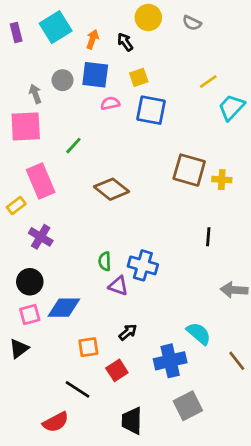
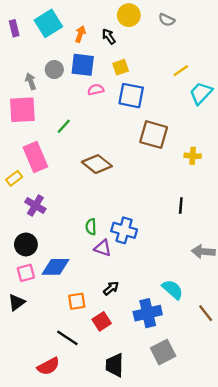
brown square: (189, 170) -> (154, 135), moved

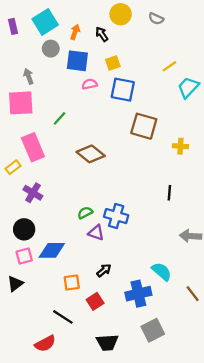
gray circle: (54, 70) -> (51, 49), moved
green semicircle: (91, 227) -> (85, 213), turned 64
black trapezoid: (115, 365) -> (107, 342), turned -95

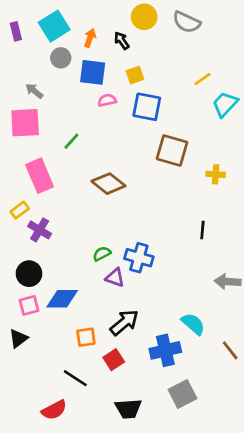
gray semicircle: (156, 19) -> (187, 22), size x1.5
gray arrow: (29, 76) -> (34, 91), turned -32
yellow rectangle: (13, 167) -> (20, 210), moved
black arrow: (104, 270) -> (124, 323), size x1.6

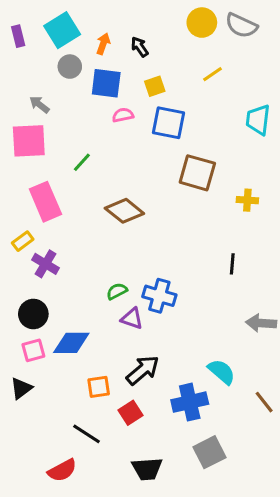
yellow circle: (144, 17) -> (202, 23), moved
gray semicircle: (187, 22) -> (241, 26), moved
yellow line: (202, 79) -> (212, 74), moved
cyan trapezoid: (225, 104) -> (258, 120), turned -36

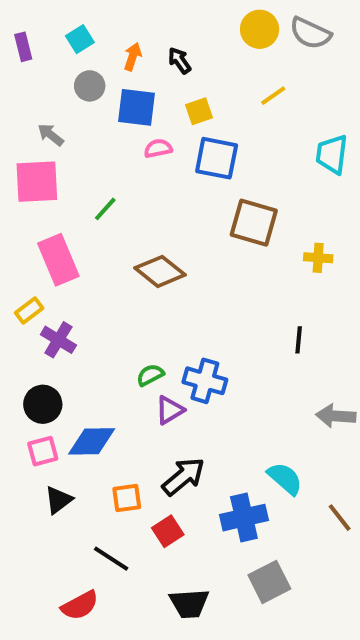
cyan square: (62, 30) -> (80, 39), size x0.6
purple triangle: (132, 319) -> (170, 410), turned -50
black triangle: (21, 388) -> (58, 500), moved

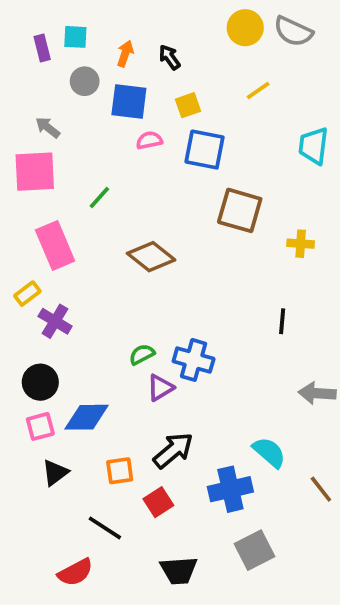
cyan square: (80, 39) -> (75, 37), turned 35
purple rectangle: (23, 47) -> (42, 48), moved

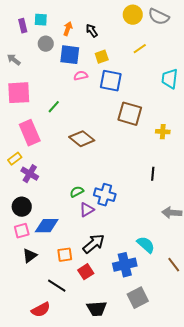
gray arrow: (48, 127) -> (14, 60), moved

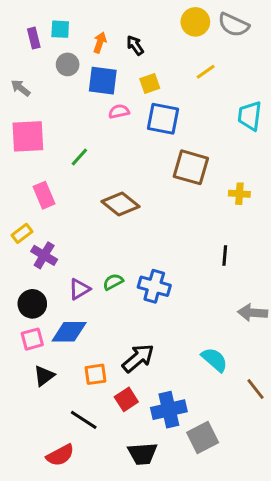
pink rectangle: (30, 133) -> (44, 195), size x0.7
purple triangle: (87, 210) -> (79, 289), moved
blue cross: (125, 265) -> (169, 410), moved

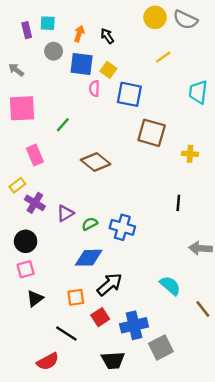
yellow square: (150, 84) -> (108, 70), moved, turned -35
pink semicircle: (119, 111) -> (94, 89), turned -77
purple triangle: (79, 289) -> (65, 213), moved
blue diamond: (69, 332) -> (89, 258), moved

